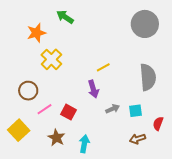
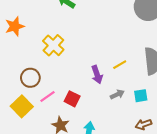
orange star: (36, 33) -> (15, 26), moved
yellow line: (103, 67) -> (120, 65), moved
yellow square: (19, 130) -> (22, 106), moved

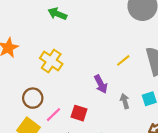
yellow line: (120, 65) -> (123, 60), moved
gray arrow: (117, 94) -> (125, 101), turned -72

